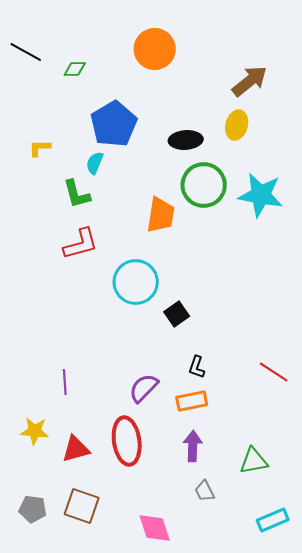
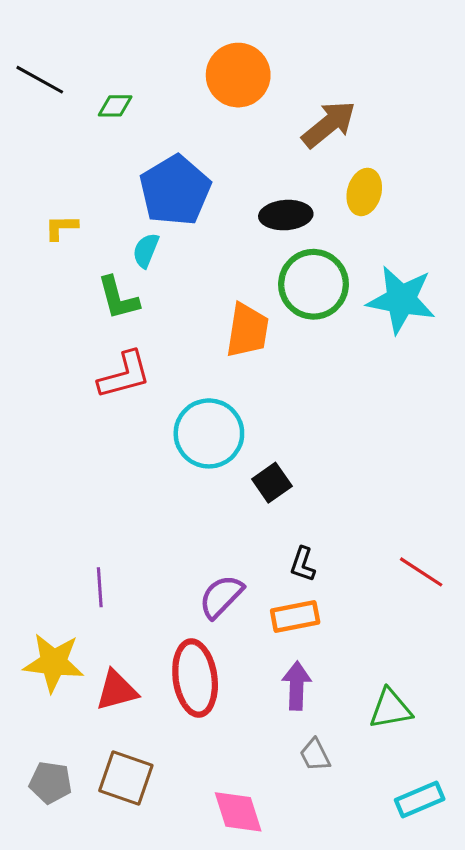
brown arrow: (250, 81) -> (329, 124), moved
yellow star: (35, 431) -> (54, 663), size x1.4

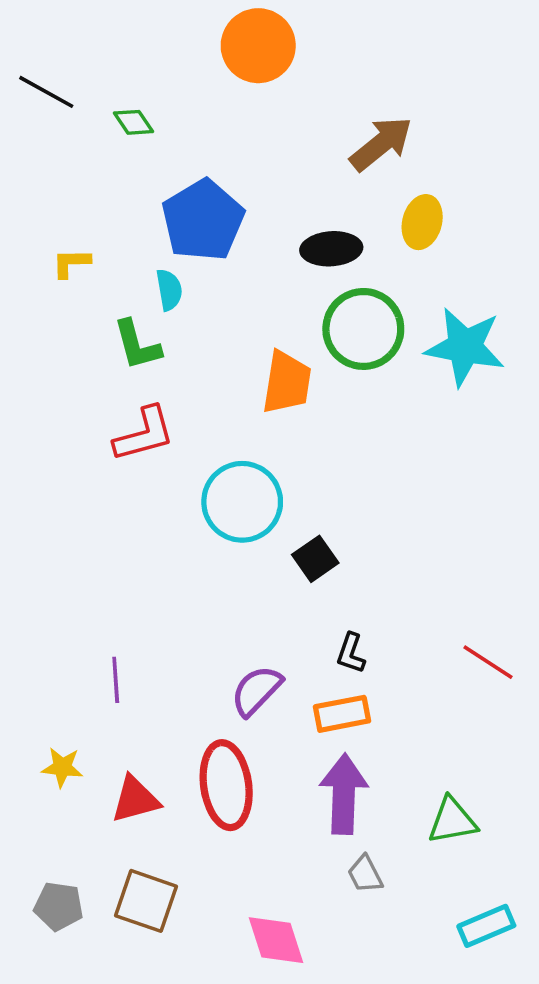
orange circle: (238, 75) -> (258, 46), moved
green diamond: (115, 106) -> (133, 122), turned 56
cyan semicircle: (146, 250) -> (169, 290), turned 148
yellow star: (54, 663) -> (62, 767), size x0.6
purple arrow: (297, 686) -> (344, 794), size x1.4

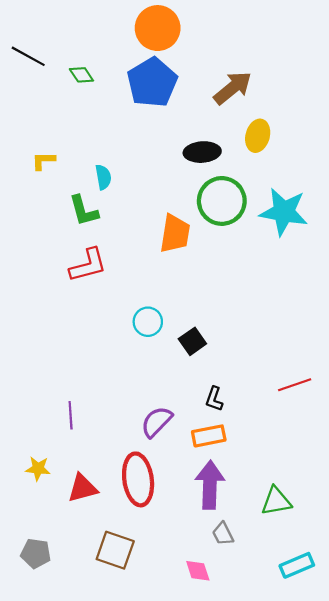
blue pentagon: (203, 220) -> (152, 82), moved
cyan circle: (242, 502) -> (148, 322), moved, size x0.6
red line: (488, 662) -> (295, 385), moved, turned -52
brown square: (146, 901) -> (115, 550), moved
pink diamond: (276, 940) -> (198, 571), moved, size x0.7

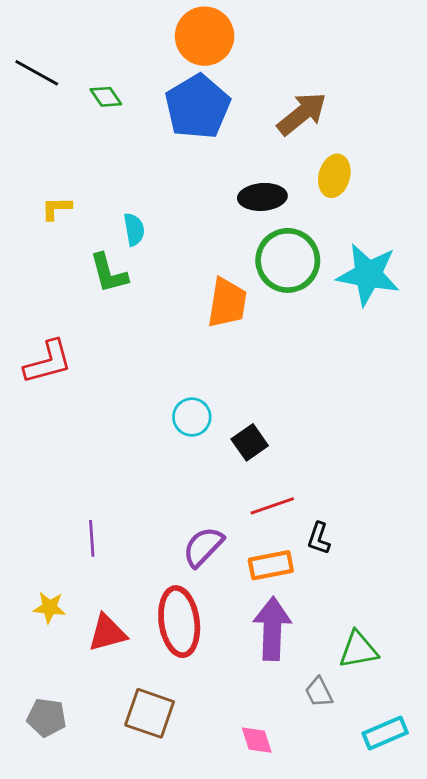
red L-shape: (88, 265) -> (48, 362), moved
red line: (295, 385) -> (272, 506), moved
black L-shape: (214, 399) -> (319, 538), moved
gray trapezoid: (223, 534) -> (319, 692), moved

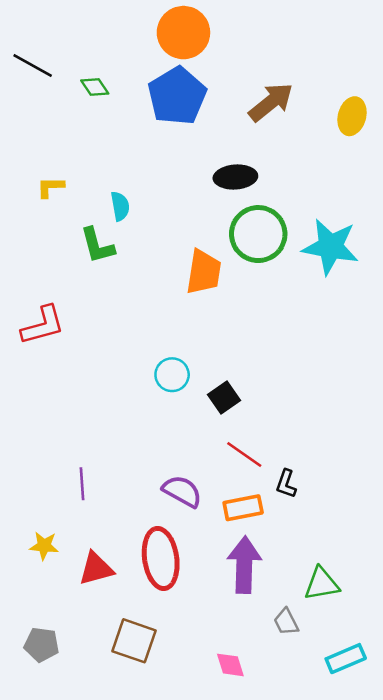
yellow ellipse: (334, 176) -> (352, 116), moved
red line: (272, 506) -> (244, 455), turned 54
purple semicircle: (203, 547) -> (182, 491), turned 75

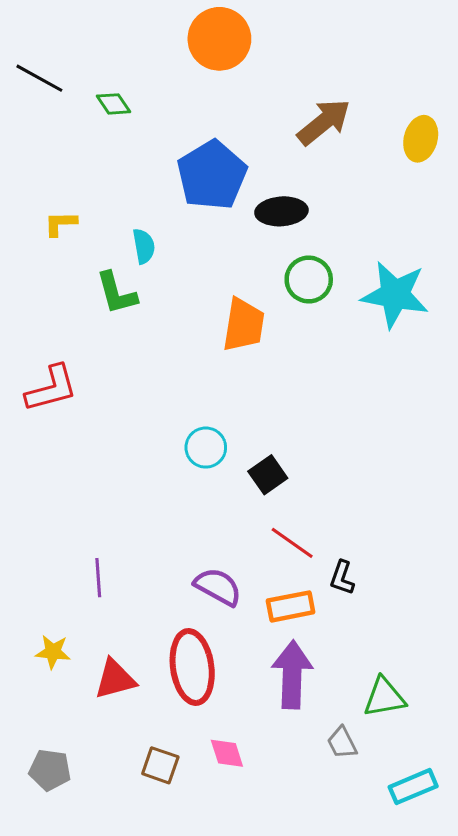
blue pentagon: (177, 96) -> (212, 175), moved
green circle: (258, 234) -> (309, 280), size x0.7
brown square: (134, 641) -> (160, 765), size x0.7
pink diamond: (230, 665) -> (227, 753), moved

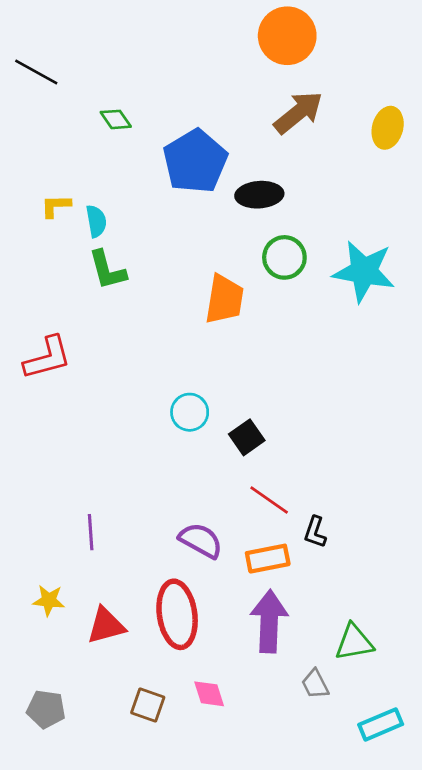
orange circle: (219, 39) -> (287, 36), moved
green diamond: (113, 104) -> (116, 119), moved
cyan semicircle: (144, 246) -> (96, 221), moved

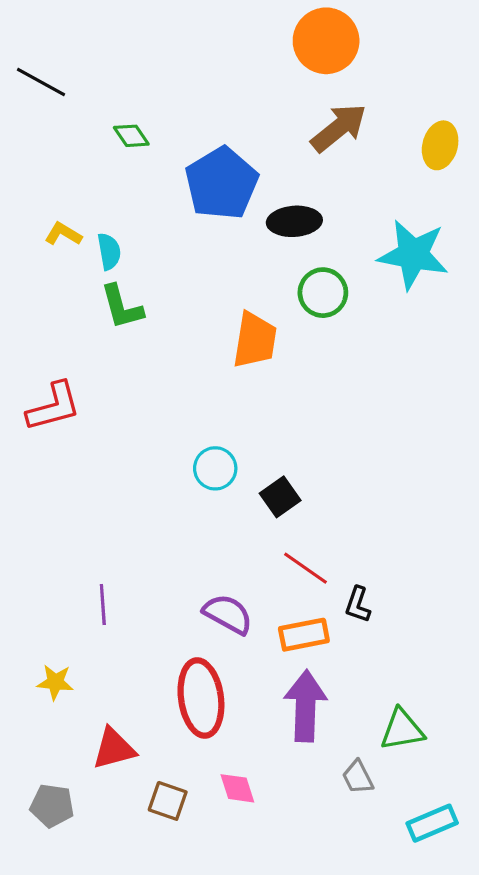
yellow L-shape: (56, 206) -> (63, 234), turned 32
cyan star: (364, 271) -> (413, 255), moved
red triangle: (106, 625) -> (114, 749), moved

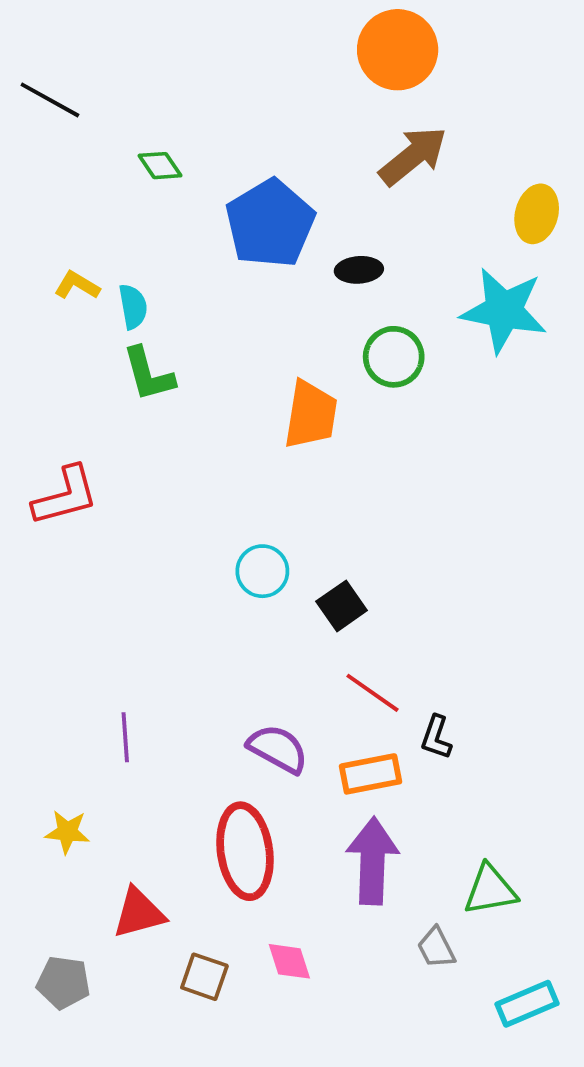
yellow ellipse: (440, 145) -> (537, 214), moved
black ellipse: (294, 221) -> (359, 270), size x0.7

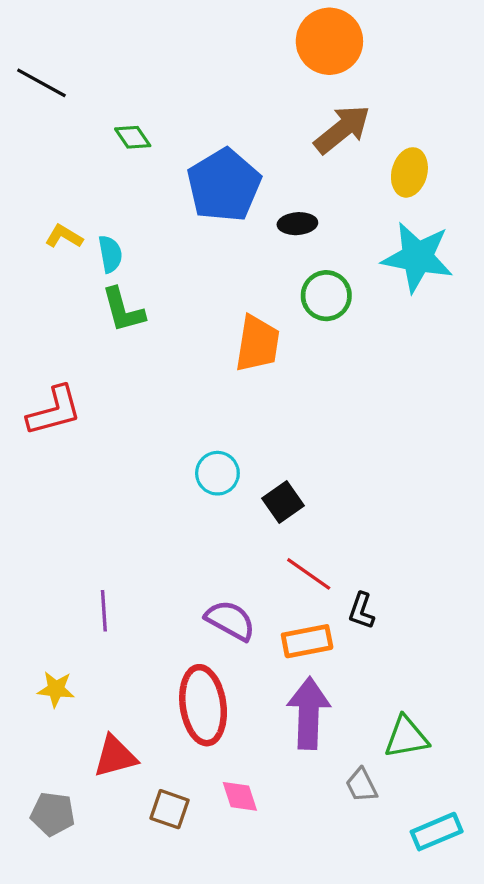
yellow ellipse: (537, 214) -> (409, 172), moved

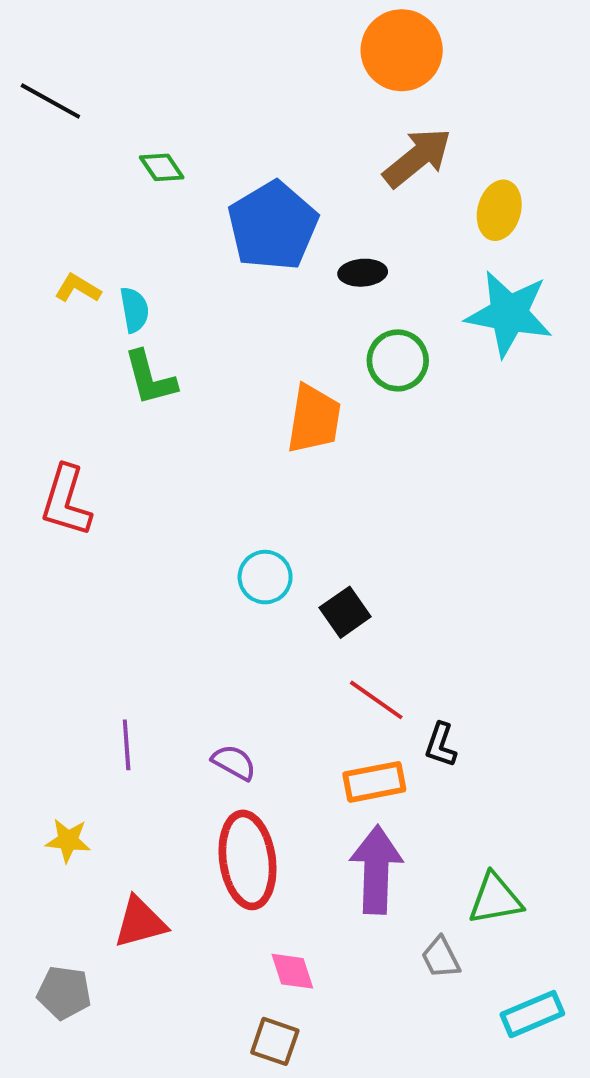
red L-shape: (54, 411) -> (66, 501), turned 122
purple semicircle: (230, 620) -> (234, 762), moved, size x0.7
brown square: (169, 809) -> (275, 1041), moved

